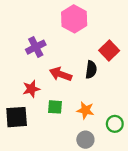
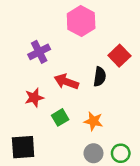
green square: (55, 107) -> (60, 117), turned -35
black square: (17, 117) -> (23, 147), moved
green circle: (115, 124) -> (121, 153), moved

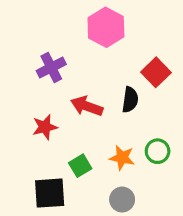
green square: (60, 117) -> (80, 166), moved
black square: (23, 147) -> (50, 193), moved
green circle: (121, 153) -> (158, 151), moved

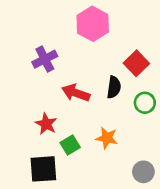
red star: (45, 127) -> (46, 124), moved, turned -30
green circle: (158, 151) -> (145, 103), moved
gray circle: (122, 200) -> (143, 172), moved

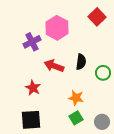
pink hexagon: (93, 24) -> (57, 28), moved
red square: (136, 63) -> (97, 17), moved
green square: (70, 145) -> (76, 118), moved

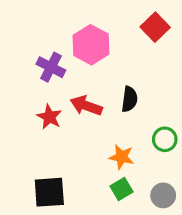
purple cross: (32, 42) -> (51, 67), turned -36
green circle: (103, 73) -> (165, 139), moved
red star: (33, 88) -> (49, 117), moved

